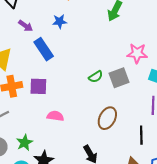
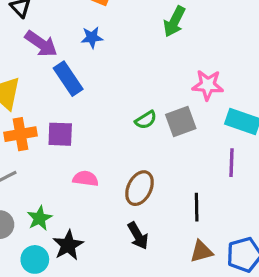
purple arrow: (26, 26) -> (41, 44), size x1.5
brown ellipse: (107, 118) -> (139, 188), moved
black line: (141, 135) -> (197, 207), moved

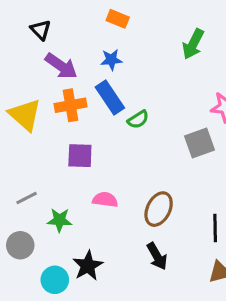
blue rectangle: (68, 79) -> (110, 97), moved
green semicircle: (146, 120) -> (138, 119), moved
orange cross: (21, 134) -> (71, 105), moved
green star: (40, 218) -> (60, 220), moved, turned 30

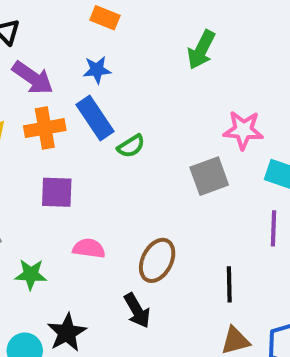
black arrow: (157, 256) -> (137, 311), moved

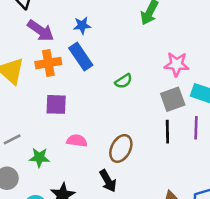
green semicircle: (131, 146) -> (123, 81), moved
gray square: (209, 176) -> (173, 99), moved
black line: (229, 284) -> (167, 132), moved

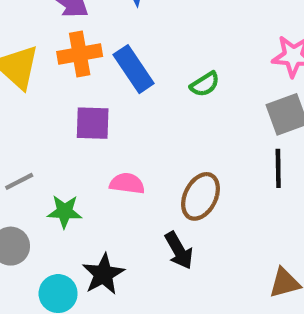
blue rectangle: (81, 57) -> (134, 69), moved

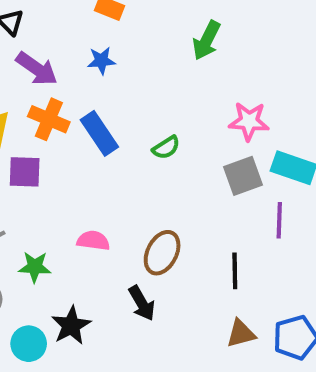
orange cross: (80, 54) -> (49, 119), turned 33
purple square: (93, 123) -> (25, 172), moved
black line: (278, 168) -> (235, 271), moved

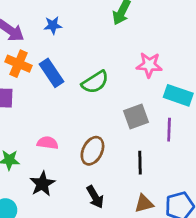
green semicircle: (166, 148) -> (95, 82), size x1.5
gray square: (243, 176) -> (136, 116), moved
black arrow: (142, 303) -> (95, 197), moved
black star: (71, 325) -> (42, 184), moved

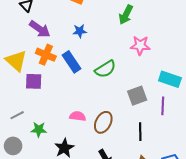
blue star: (53, 25) -> (80, 31), moved
pink star: (149, 65) -> (140, 45), moved
pink semicircle: (48, 143) -> (78, 116), moved

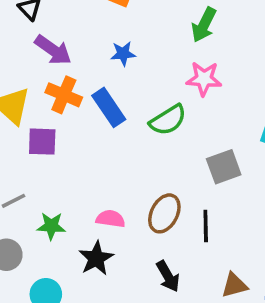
pink star: (140, 45) -> (204, 79), moved
pink semicircle: (78, 116) -> (110, 219), moved
black line: (140, 132) -> (206, 226), moved

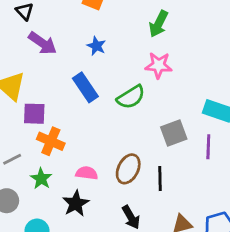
blue star: (123, 54) -> (96, 46), turned 30
orange cross: (64, 95) -> (51, 141), moved
green star: (51, 226) -> (41, 179), turned 30

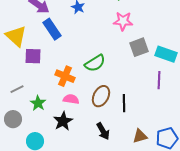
blue rectangle: (85, 87) -> (52, 29), moved
green semicircle: (131, 97) -> (95, 63), moved
gray square: (174, 133) -> (139, 47), moved
orange cross: (51, 141) -> (65, 76), moved

